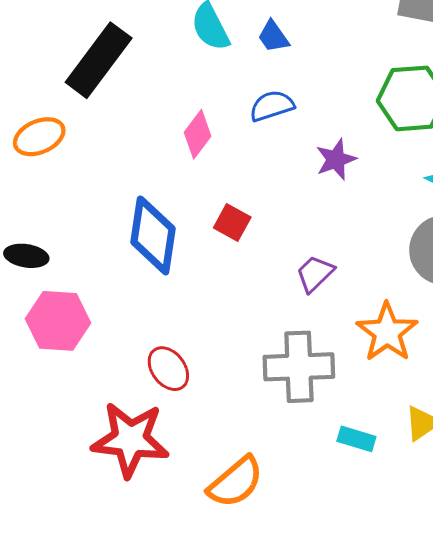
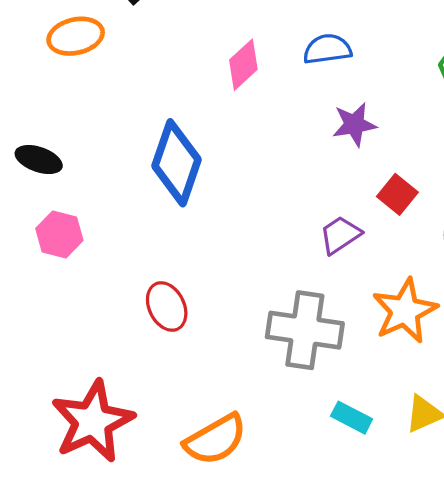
purple star: (336, 159) -> (354, 124), moved
red square: (232, 222) -> (397, 194), moved
pink hexagon: (58, 321) -> (59, 234), size x0.7
red star: (130, 440) -> (93, 421), moved, turned 30

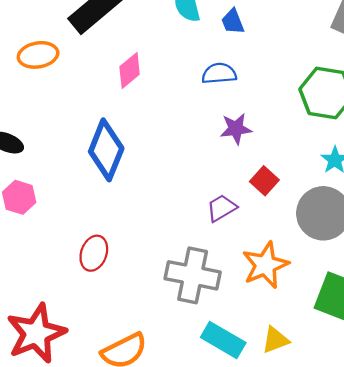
pink diamond: (243, 65) -> (130, 71), moved
red ellipse: (167, 306) -> (94, 253), turned 44
cyan rectangle: (352, 418) -> (223, 340), size x1.5

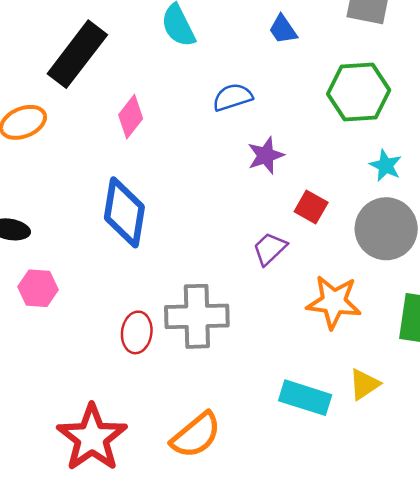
blue trapezoid: (233, 22) -> (283, 29), moved
orange star: (265, 265) -> (334, 302), turned -30
gray cross: (193, 275) -> (197, 316), moved

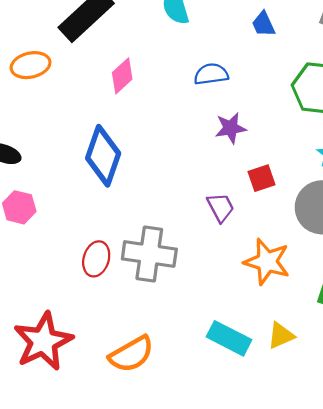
red square: (311, 207) -> (262, 178), turned 32
purple trapezoid: (270, 249) -> (221, 207), turned 96

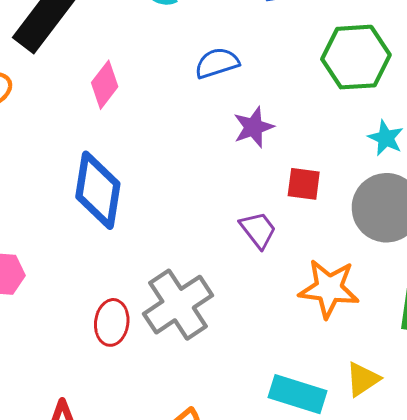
red square: (262, 178) -> (304, 184), turned 36
gray cross: (149, 254) -> (178, 305), turned -32

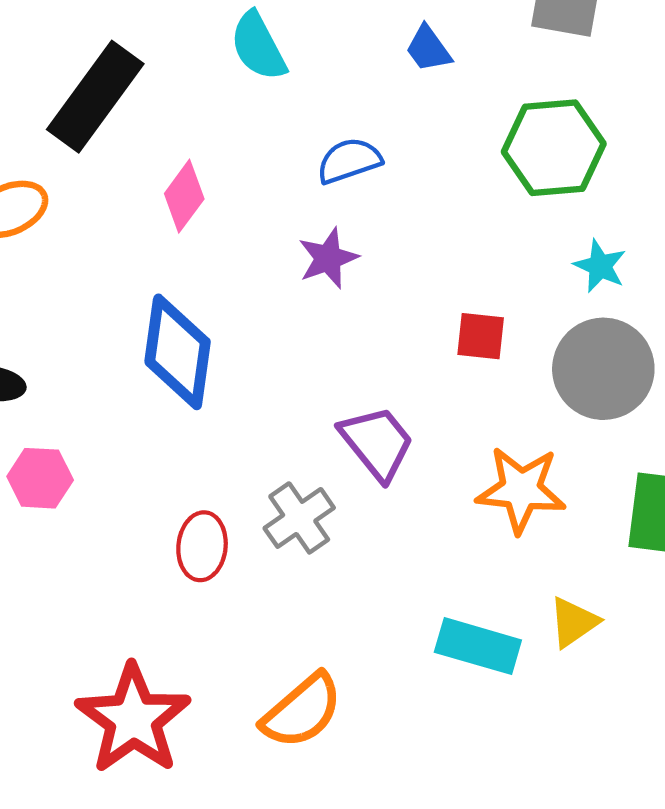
purple star: (254, 127) -> (328, 258), moved
purple trapezoid: (258, 230) -> (377, 443), moved, size x1.4
gray cross: (178, 305) -> (299, 518), size x0.7

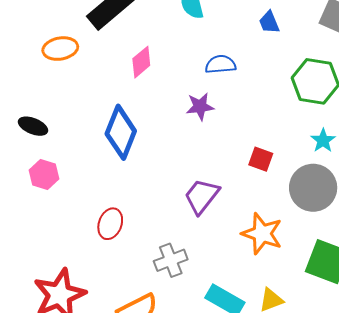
purple trapezoid: (377, 443) -> (202, 196), turned -117
gray cross: (299, 518) -> (171, 260), moved

